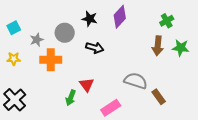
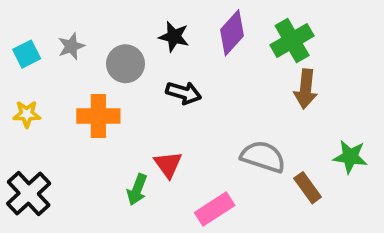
green cross: (167, 21) -> (292, 40), moved, size x1.5
gray star: (37, 40) -> (71, 46), moved
green star: (181, 48) -> (350, 157), moved

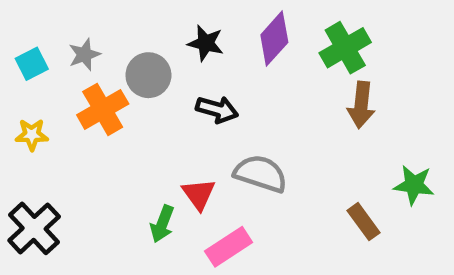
orange cross: (98, 116) -> (103, 109), moved, turned -30
gray semicircle: (263, 157) -> (261, 174), moved
pink rectangle: (215, 209) -> (229, 247), moved

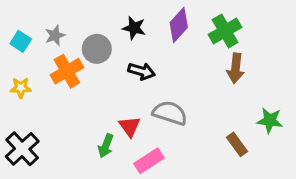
cyan square: (32, 64) -> (21, 41), turned -30

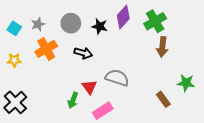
black star: (134, 28) -> (100, 26), moved
gray circle: (97, 49) -> (71, 23), moved
black arrow: (142, 71) -> (83, 53), moved

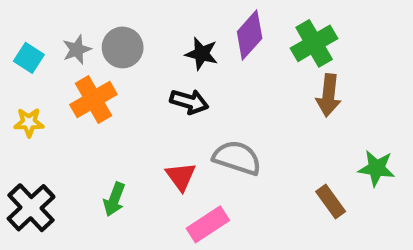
gray circle: (71, 23) -> (123, 47), moved
black arrow: (83, 53) -> (189, 102), moved
green arrow: (73, 100) -> (114, 199), moved

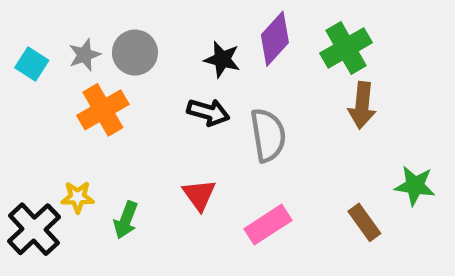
yellow star: (29, 122) -> (78, 197), moved
gray semicircle: (237, 158) -> (268, 135), moved, turned 63
pink rectangle: (208, 224) -> (268, 225), moved

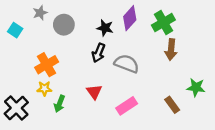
gray star: (85, 55) -> (40, 13), moved
orange cross: (103, 110) -> (47, 65), moved
black arrow: (208, 112) -> (98, 53), turned 96
gray semicircle: (268, 135) -> (127, 64), turned -60
yellow star: (78, 197) -> (44, 89), moved

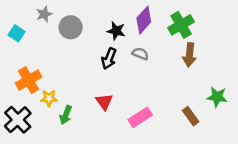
gray semicircle: (127, 64) -> (140, 54), moved, size x0.6
orange cross: (47, 65) -> (29, 80), moved

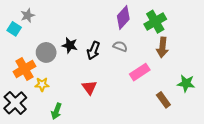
gray star: (44, 14) -> (28, 15), moved
gray circle: (71, 27) -> (46, 52), moved
black star: (116, 31) -> (70, 45), moved
green arrow: (66, 115) -> (56, 111), moved
pink rectangle: (140, 117) -> (140, 72), moved

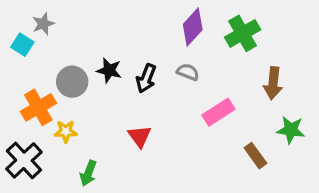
brown arrow: (162, 47) -> (273, 83), moved

